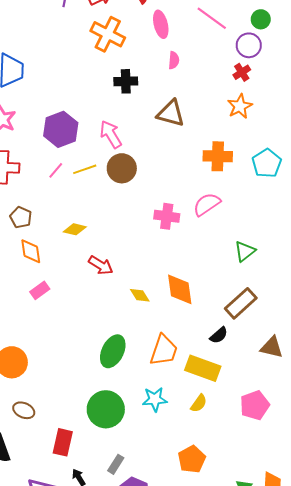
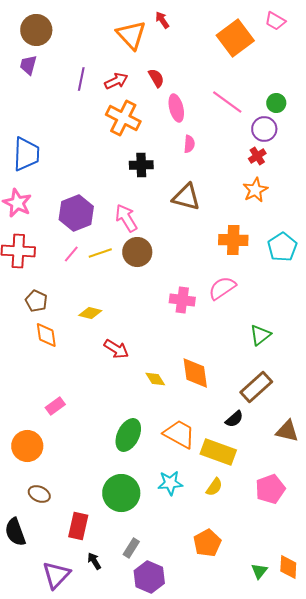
pink rectangle: (40, 290) -> (55, 406), moved
orange trapezoid: (164, 350) -> (179, 434), turned -80

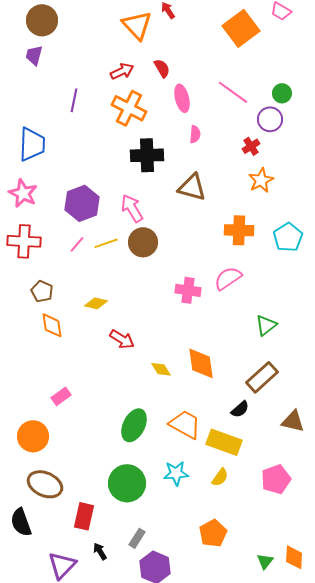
purple line: (81, 79) -> (74, 100), moved
red cross: (257, 156) -> (251, 146), moved
black cross: (141, 165) -> (147, 155), size x1.4
brown ellipse: (39, 494) -> (45, 484), size x1.6

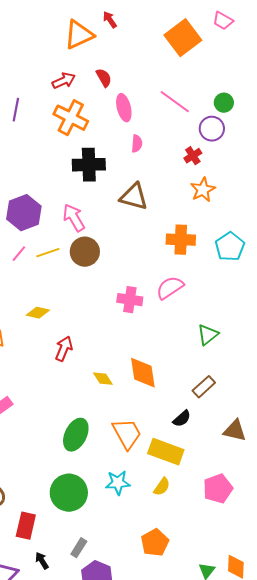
orange triangle: (137, 25) -> (79, 35), turned 48
red arrow: (122, 339) -> (64, 349), turned -100
brown rectangle: (262, 377) -> (204, 387), size x0.7
orange trapezoid: (185, 424) -> (127, 434), turned 32

